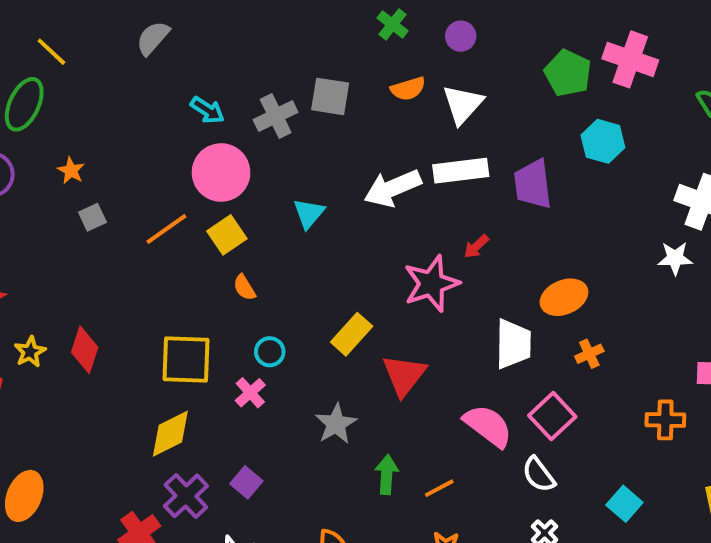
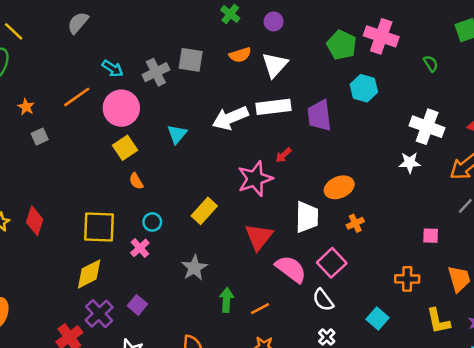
orange line: (166, 229) -> (77, 97), moved
red triangle: (404, 375) -> (259, 237), moved
orange cross: (665, 420) -> (407, 279), moved

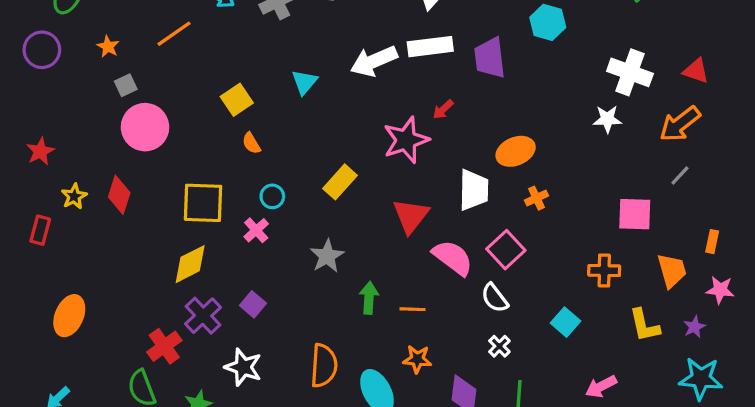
pink circle: (121, 108) -> (145, 127), moved
pink square: (431, 236) -> (635, 214), size x1.6
orange line: (260, 309) -> (412, 309), turned 30

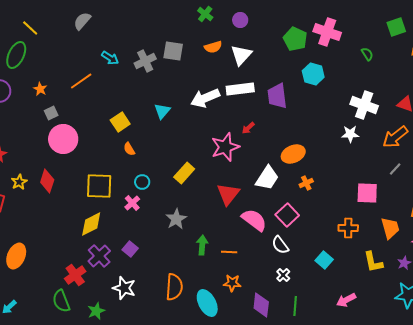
white trapezoid: (474, 190) -> (267, 178), turned 32

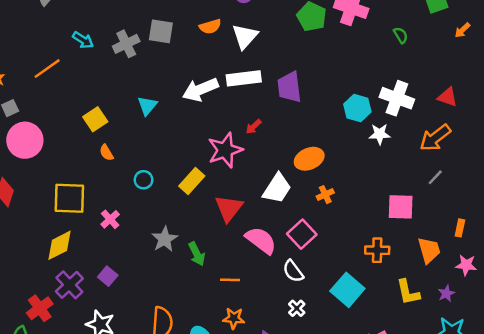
cyan hexagon: (313, 74) -> (357, 108), moved
yellow rectangle: (184, 173) -> (192, 181), moved
cyan circle: (142, 182) -> (144, 180), moved
green arrow: (202, 245) -> (197, 254), moved, turned 150
cyan square: (324, 260) -> (347, 290), size x1.5

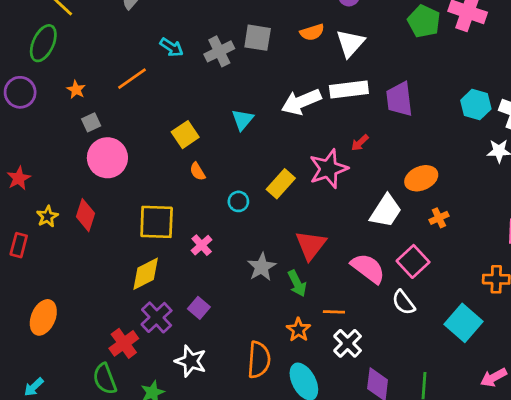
cyan hexagon: (357, 108) -> (476, 105), moved
yellow rectangle: (192, 181) -> (281, 184), moved
red triangle: (229, 208) -> (311, 245), moved
white cross: (297, 308) -> (348, 343), moved, size x1.5
orange star: (234, 318) -> (298, 330), moved, turned 30

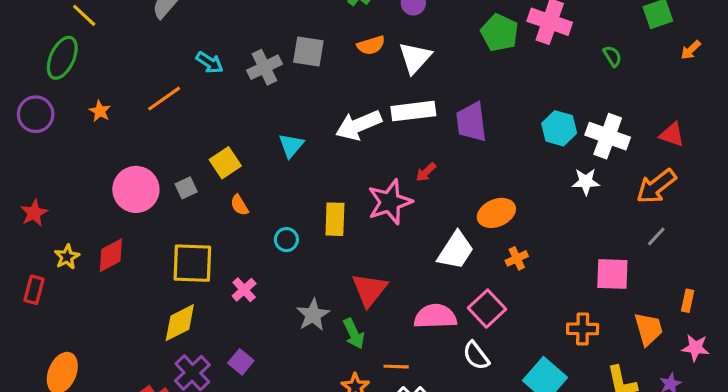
gray square: (91, 122) -> (186, 188), moved
yellow rectangle: (281, 184) -> (335, 219), turned -40
red diamond: (86, 215) -> (111, 255), turned 44
pink semicircle: (368, 268) -> (435, 316), turned -39

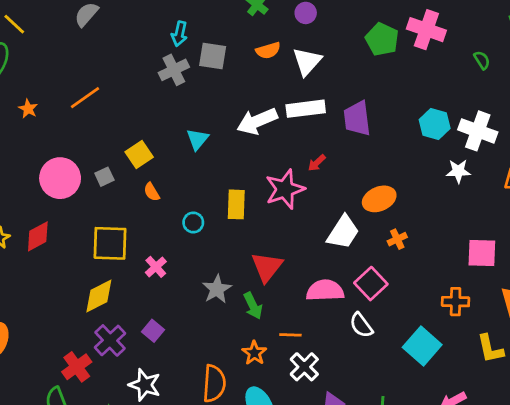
cyan arrow: (210, 62) -> (179, 34), moved, turned 70

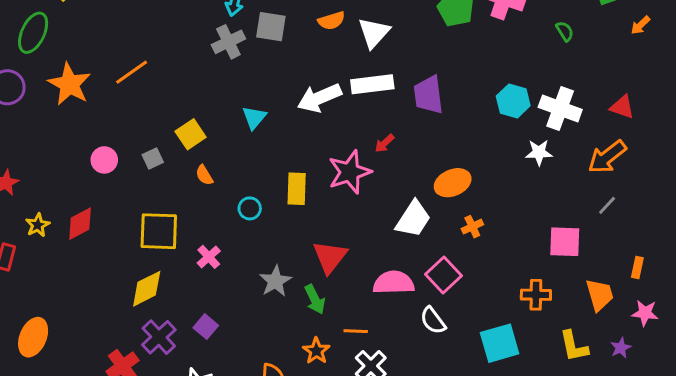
orange star: (28, 109) -> (69, 84), size x2.0
pink circle: (60, 178) -> (104, 160), size x0.6
cyan square: (422, 346) -> (500, 343), turned 33

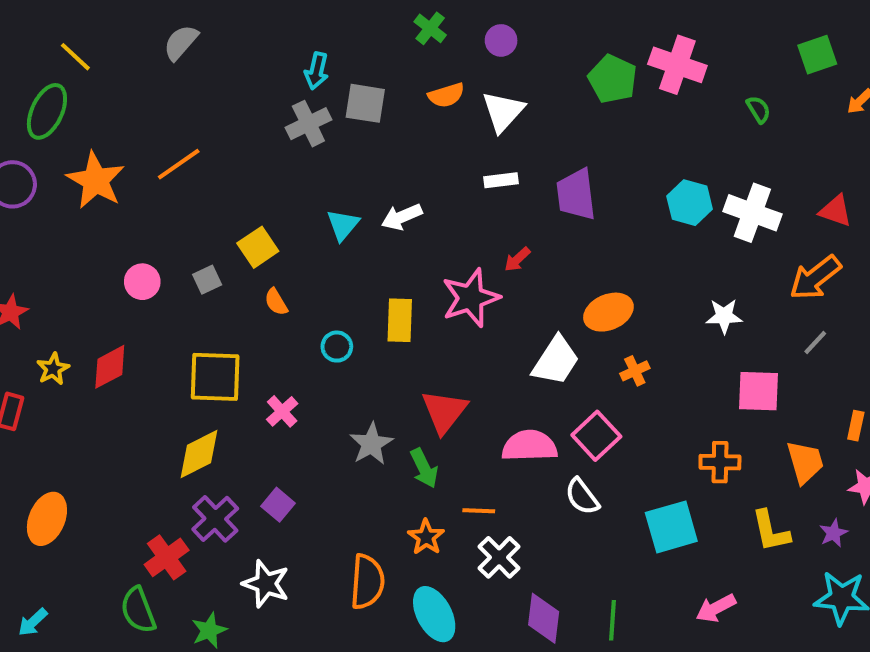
white rectangle: (372, 84) -> (501, 180), size x0.6
white arrow: (319, 98) -> (402, 217), moved, size x0.7
white star: (539, 152) -> (724, 316), moved

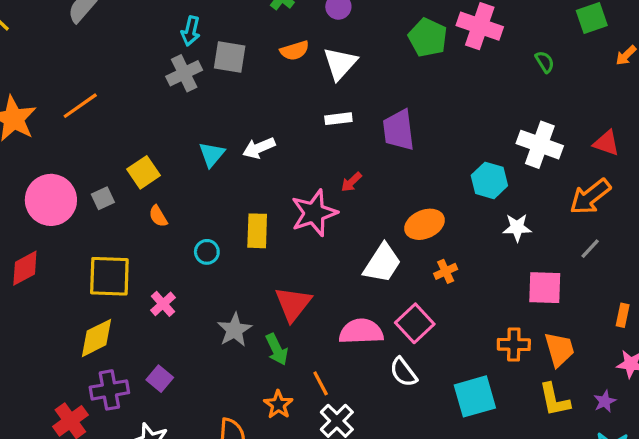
cyan hexagon: (690, 203) -> (489, 180), moved
pink circle: (142, 282) -> (51, 200), size x1.8
orange trapezoid: (805, 462) -> (559, 349), moved
orange line: (479, 511) -> (321, 383), turned 60
purple cross: (215, 519) -> (109, 390), turned 33

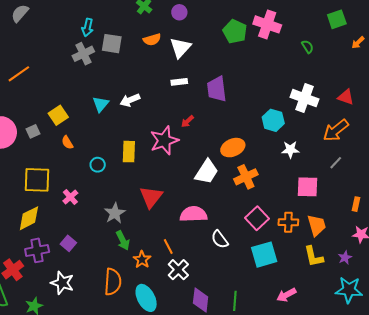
orange cross: (446, 271) -> (246, 177), size x1.6
pink square: (415, 323) -> (257, 218), moved
green arrow: (277, 349) -> (123, 240), moved

